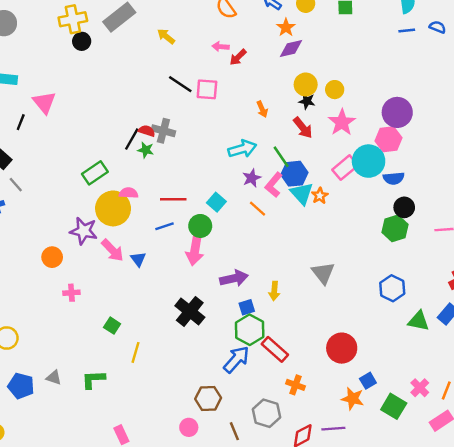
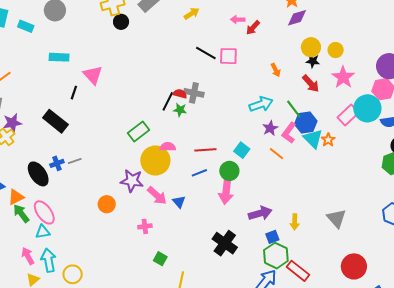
yellow arrow: (166, 36) -> (192, 14), turned 112
gray line: (16, 185) -> (75, 161), moved, turned -64
gray triangle: (323, 273) -> (337, 218), moved
pink cross: (71, 293) -> (145, 226), moved

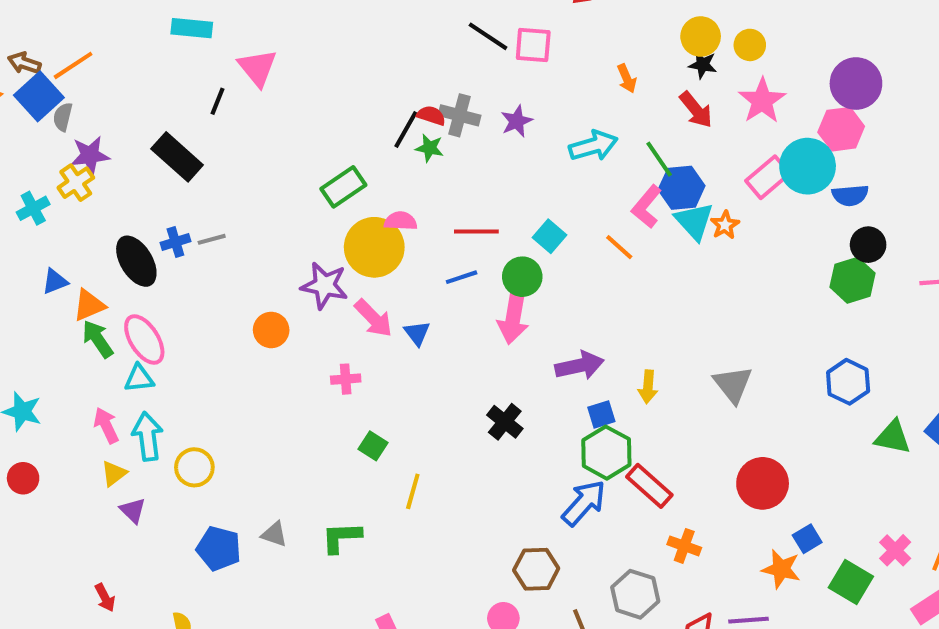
purple star: (270, 128) -> (517, 121), moved
black cross: (225, 243) -> (505, 422), size x0.7

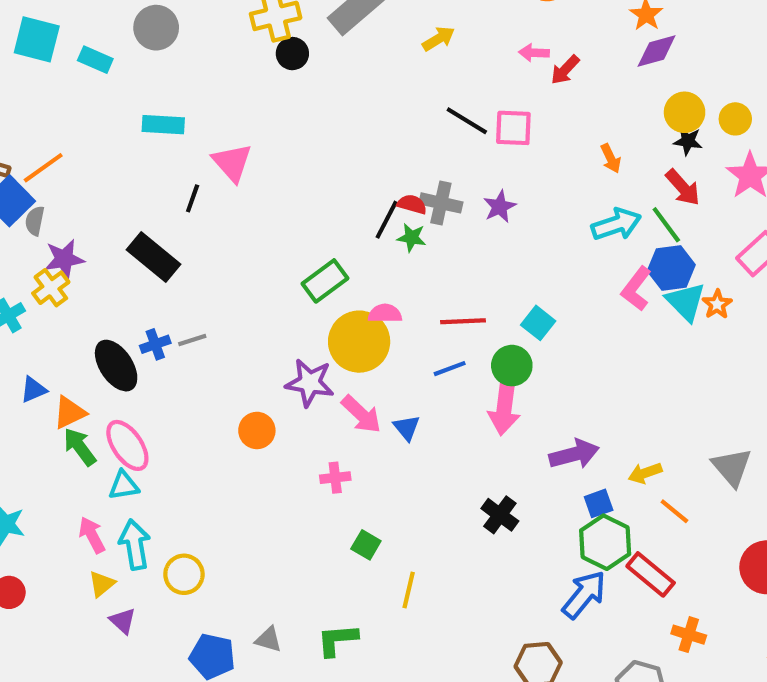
cyan arrow: (593, 146) -> (616, 224), moved
green line: (659, 159) -> (666, 225), moved
orange line: (619, 247) -> (674, 511), moved
yellow arrow: (648, 387) -> (645, 473), turned 68

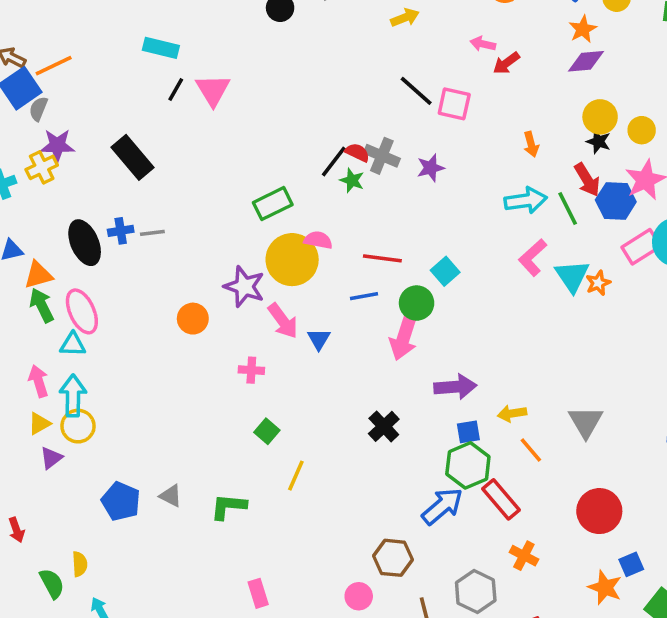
black line: (193, 198) -> (176, 89), moved
blue hexagon: (671, 268) -> (616, 201), moved
yellow circle: (184, 574) -> (78, 426), moved
purple triangle: (123, 621) -> (51, 458), turned 30

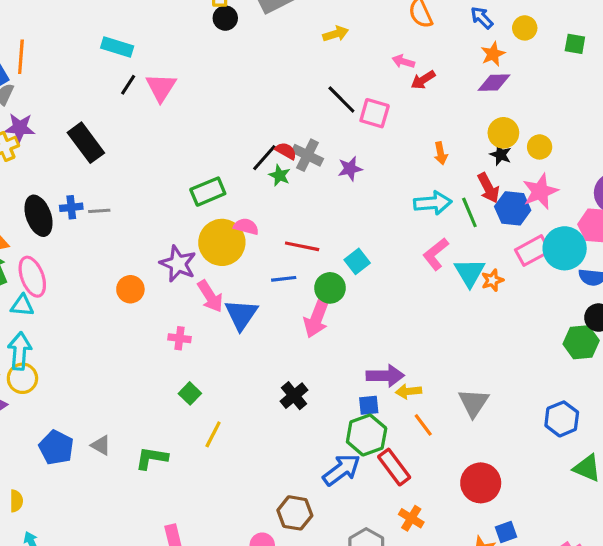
orange line: (54, 66) -> (21, 57), turned -64
blue triangle: (319, 339) -> (241, 315), size x1.6
purple arrow: (455, 387) -> (385, 376), moved

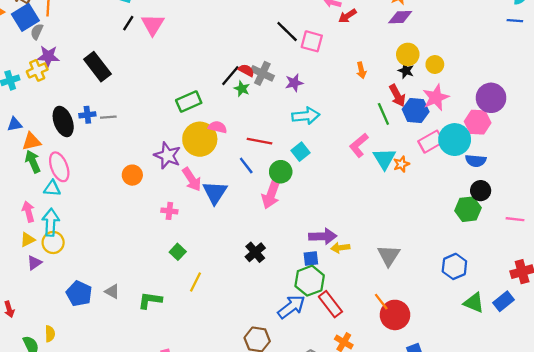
cyan arrow: (433, 203) -> (306, 116), moved
blue line: (284, 279) -> (246, 165), turned 60
orange line: (423, 425) -> (381, 302), moved

